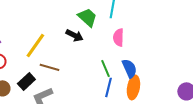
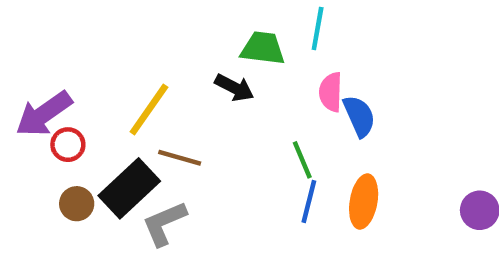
green trapezoid: (87, 17) -> (263, 48), turned -35
blue semicircle: (129, 68) -> (359, 116), moved
black rectangle: (26, 81) -> (129, 188), size x1.5

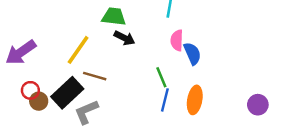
green trapezoid: (263, 48) -> (114, 17), moved
red circle: (68, 145) -> (30, 90), moved

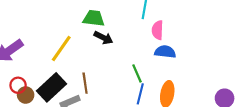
pink semicircle: (177, 40) -> (158, 30), moved
blue semicircle: (192, 53) -> (165, 52), turned -60
brown line: (95, 76) -> (85, 83), moved, turned 66

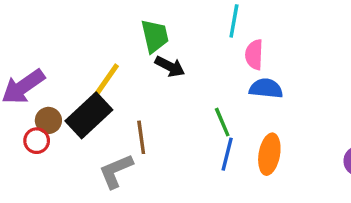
green trapezoid: (94, 18) -> (155, 36), turned 70
black rectangle: (52, 87) -> (89, 115), moved
brown circle: (26, 95) -> (48, 120), moved

